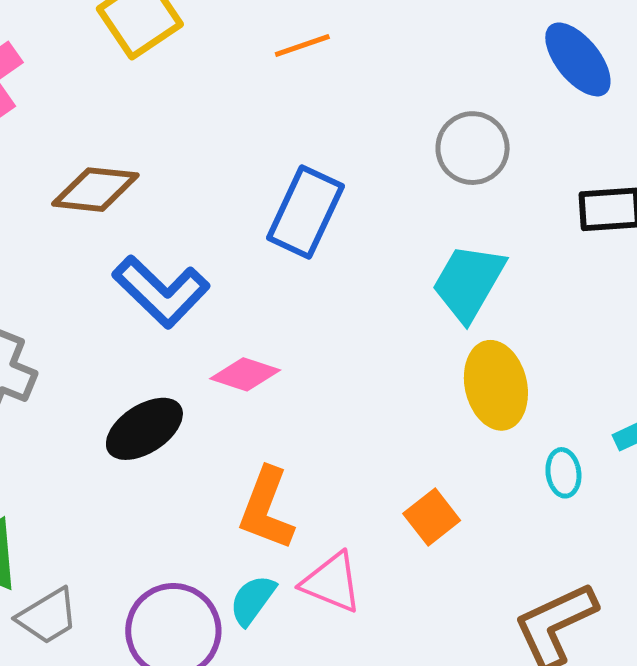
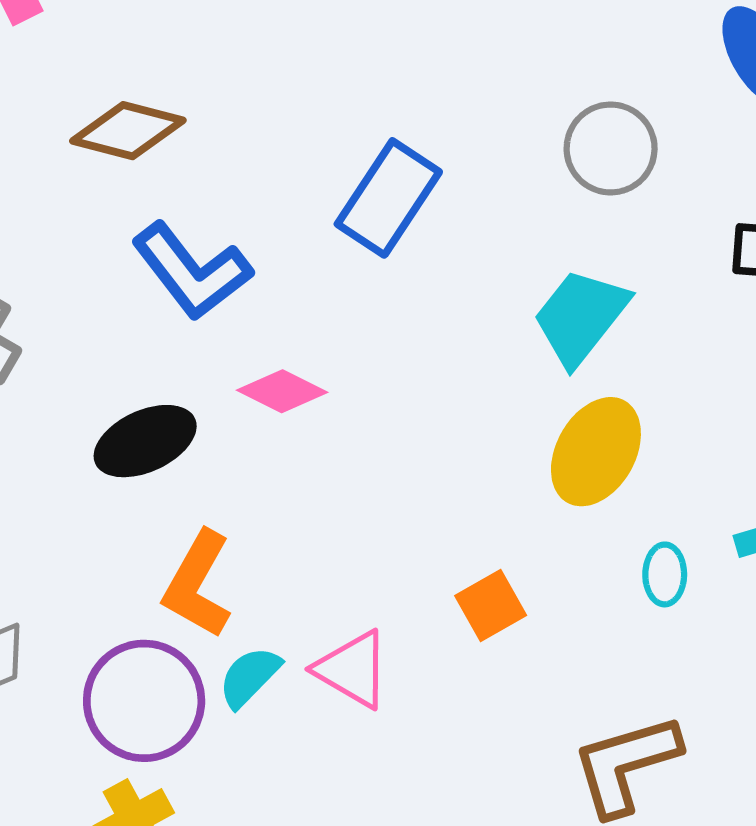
yellow ellipse: (496, 385) -> (596, 452), turned 34
orange L-shape: (266, 509) -> (198, 584), moved

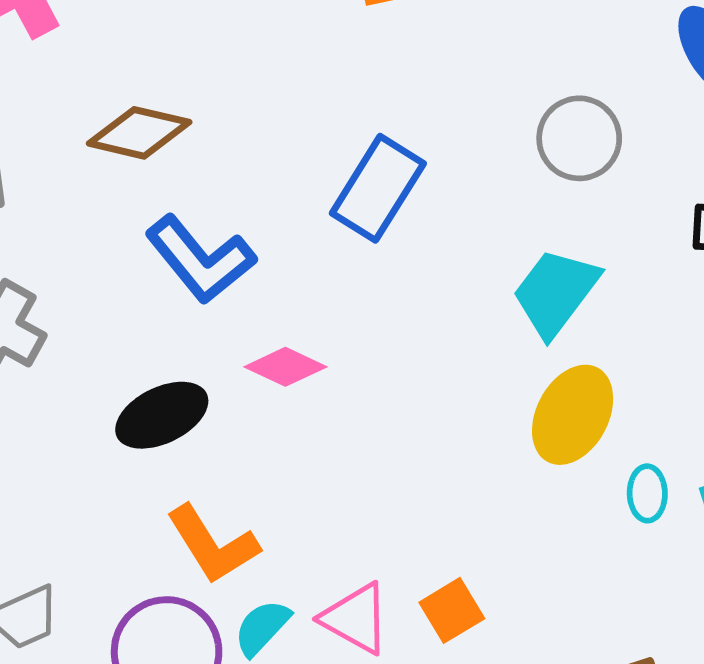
cyan ellipse: (665, 574) -> (647, 493), moved
orange L-shape: (198, 584) -> (213, 545), turned -60
orange square: (491, 606) -> (452, 610), moved

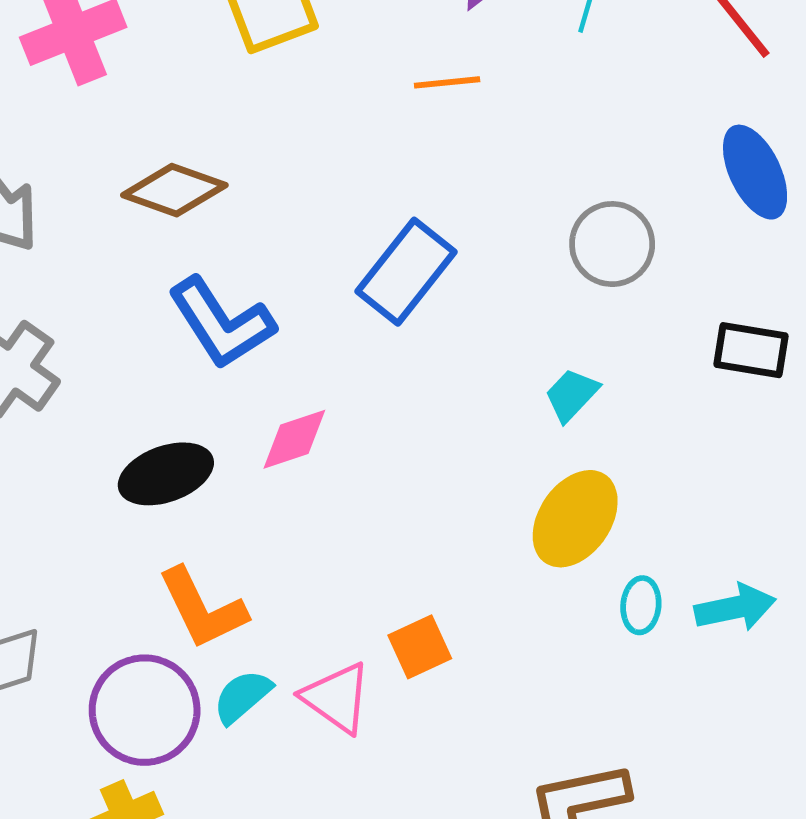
cyan trapezoid: (556, 292) -> (572, 395), size x0.6
pink diamond: (285, 367) -> (294, 439), turned -50
orange square: (452, 610) -> (420, 647), moved

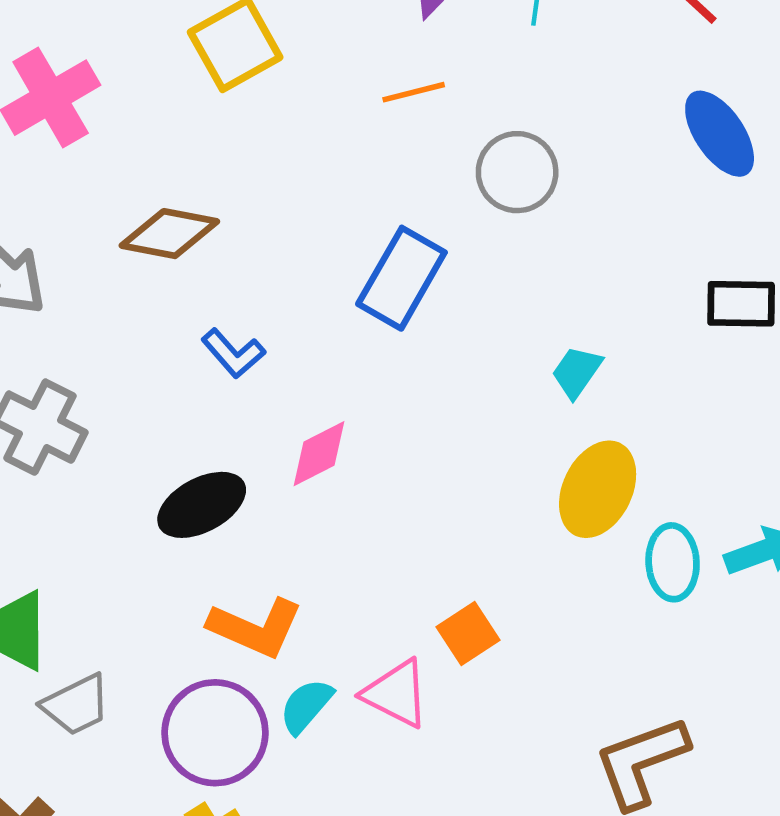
gray circle: (612, 244) -> (517, 172), moved
blue L-shape: (221, 323) -> (233, 353), size x0.6
cyan ellipse: (641, 605) -> (673, 562), size x1.4
orange L-shape: (202, 608) -> (256, 628), turned -32

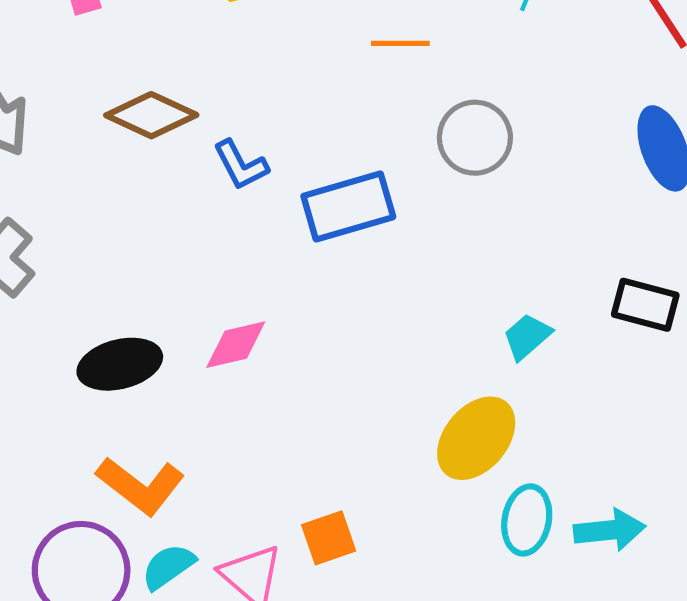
blue rectangle: (401, 278) -> (348, 207), turned 30
blue L-shape: (233, 353) -> (241, 165), moved
cyan trapezoid: (577, 372) -> (527, 336), moved

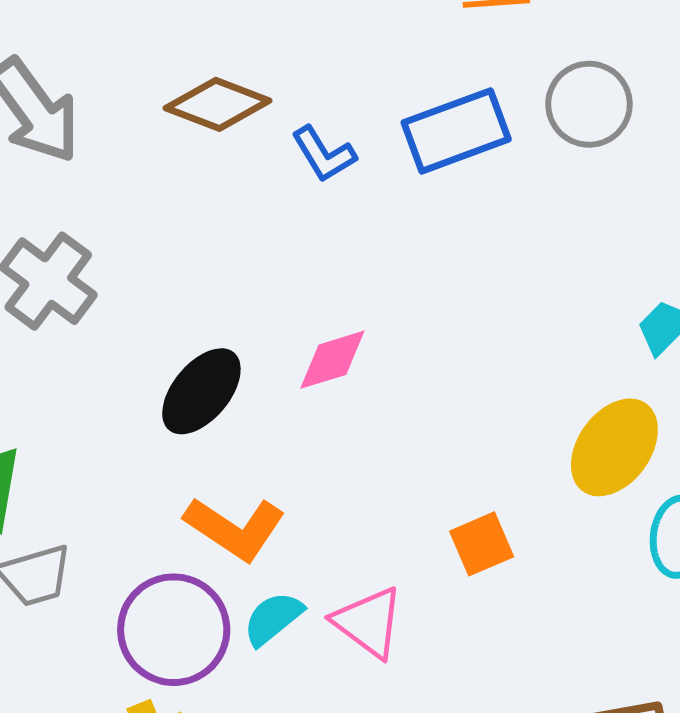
blue rectangle: (348, 207) -> (456, 131), moved
black ellipse: (120, 364) -> (201, 391), turned -32
orange square: (329, 538) -> (482, 544), moved

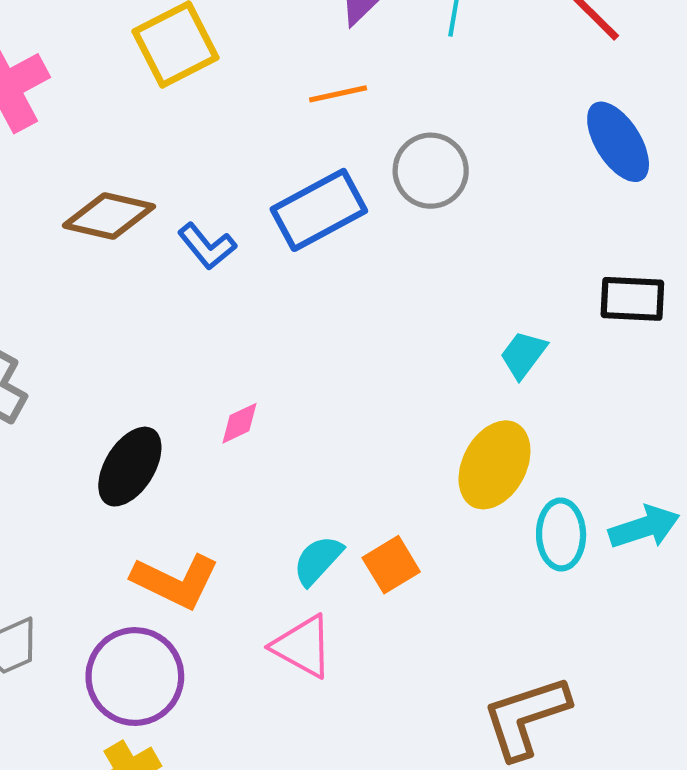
pink diamond: (332, 360) -> (239, 423), size x0.7
cyan semicircle: (273, 619) -> (318, 560), moved

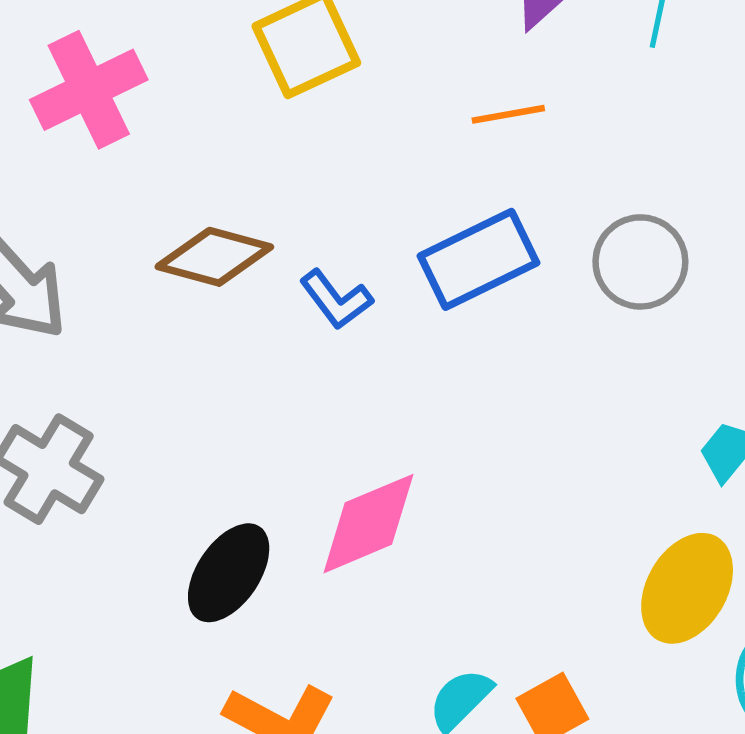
gray circle: (431, 171) -> (640, 262), moved
pink diamond: (239, 423) -> (368, 524), size x2.0

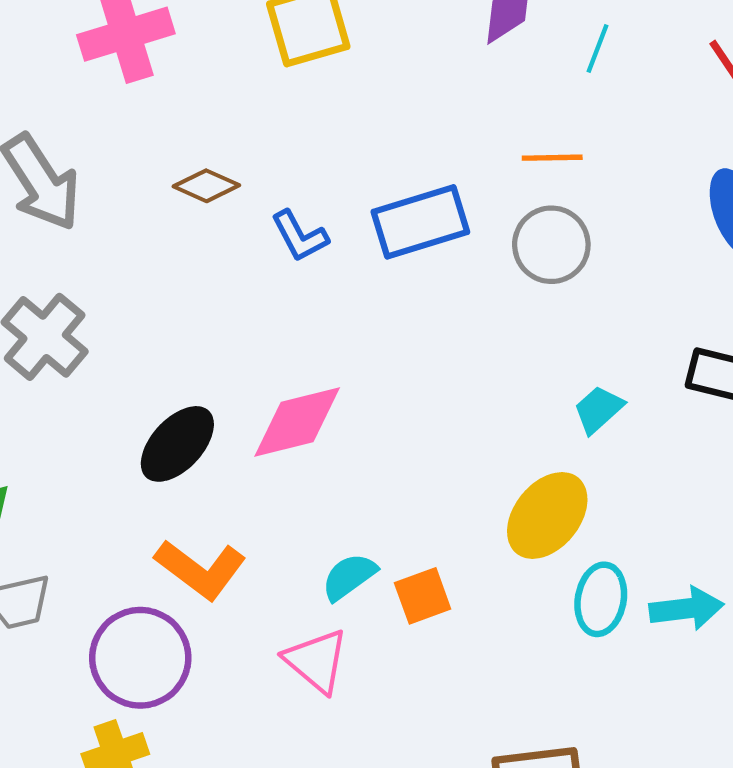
orange line: (508, 114) -> (552, 158), moved
brown diamond: (214, 257) -> (206, 186), size x0.7

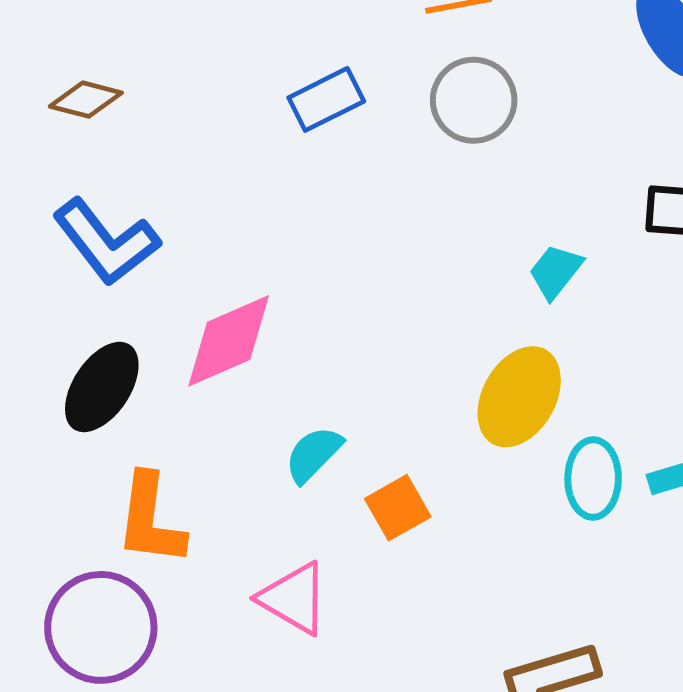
blue rectangle: (420, 222) -> (326, 99), size x0.7
blue L-shape: (300, 236) -> (106, 242), moved, size x1.6
orange L-shape: (201, 569) -> (150, 520), turned 70
cyan semicircle: (349, 577) -> (313, 454), moved

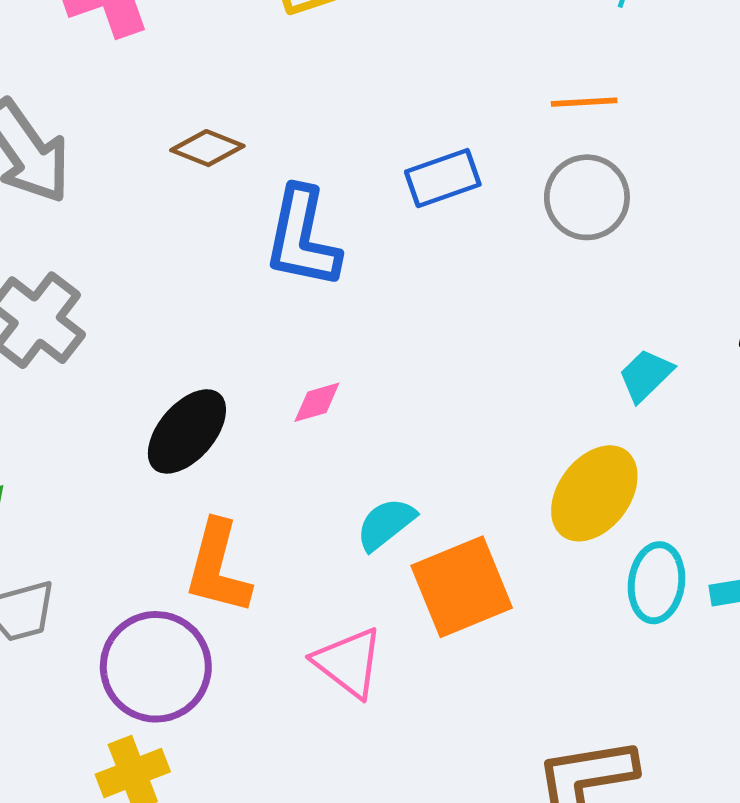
blue L-shape: (106, 242) -> (302, 238), moved, turned 42
pink diamond: (229, 341) -> (317, 402), size x0.5
orange square: (398, 508) -> (462, 587), size x1.6

